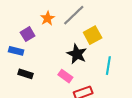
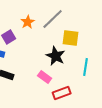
yellow square: (93, 35) -> (71, 38), turned 36

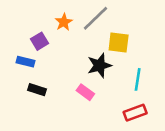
black star: (56, 56) -> (99, 65), turned 30
red rectangle: (62, 93) -> (135, 113), moved

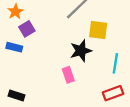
orange star: (64, 22) -> (15, 12), moved
black rectangle: (37, 90) -> (17, 95), moved
pink rectangle: (85, 92) -> (68, 75), turned 35

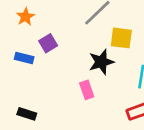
purple square: (27, 29) -> (48, 43), moved

